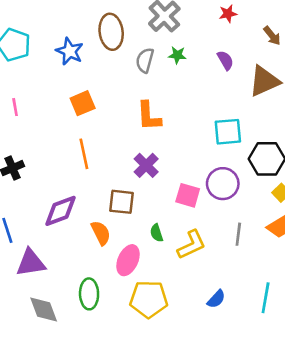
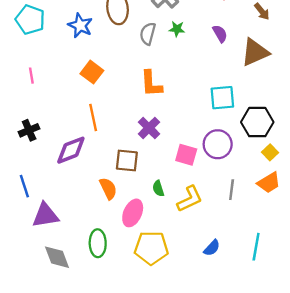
orange square: (83, 103) -> (92, 72), turned -30
purple diamond: (61, 211) -> (71, 150), moved

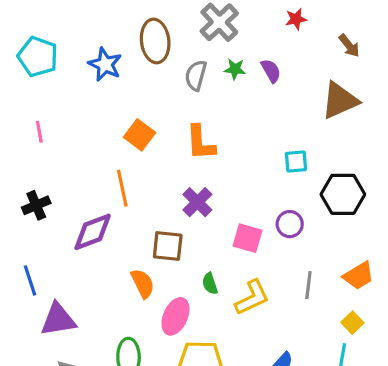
purple semicircle: (220, 34) -> (271, 71), moved
orange square: (92, 72) -> (139, 135), moved
cyan square: (222, 98) -> (296, 161), size x0.7
purple circle: (218, 144) -> (290, 224), size x0.7
yellow square: (270, 152) -> (352, 323), moved

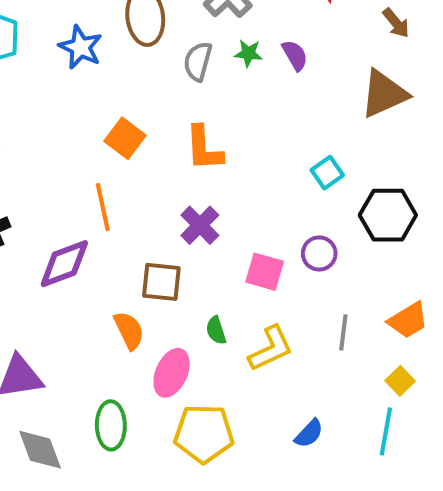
cyan square: (296, 161) -> (327, 173), turned -30

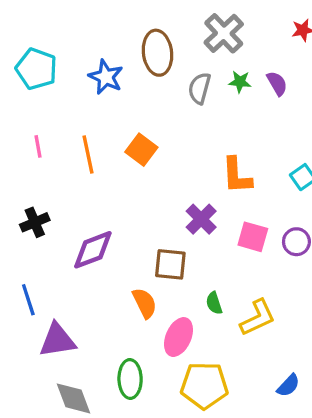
orange L-shape: (204, 148) -> (237, 175), moved
orange line: (103, 207) -> (88, 154), moved
pink square: (265, 272) -> (253, 237), moved

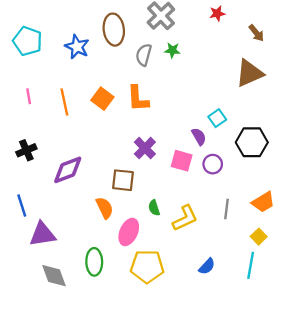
purple semicircle: (277, 83) -> (199, 137), moved
orange L-shape: (237, 175) -> (138, 99), moved

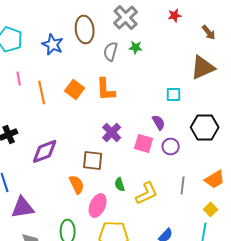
pink line: (29, 96) -> (19, 78), moved
cyan square: (217, 118) -> (174, 94), moved, turned 35

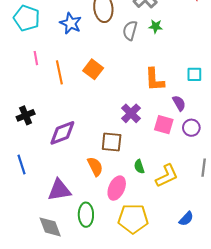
orange L-shape: (106, 89) -> (155, 80), moved
purple triangle: (23, 207) -> (59, 190), moved

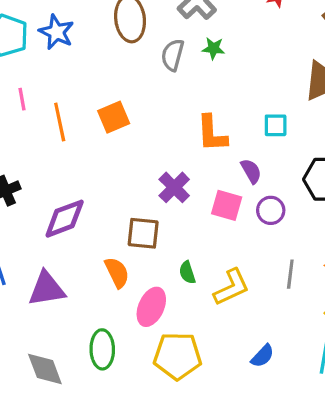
blue star: (71, 23) -> (56, 32), moved
orange square: (93, 69) -> (114, 117), turned 30
purple triangle: (59, 190) -> (47, 289), moved

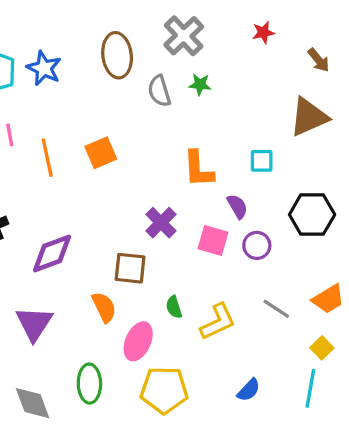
gray semicircle: (173, 55) -> (159, 91), turned -32
gray line: (290, 274) -> (276, 309), turned -64
purple triangle: (47, 289) -> (34, 323), turned -48

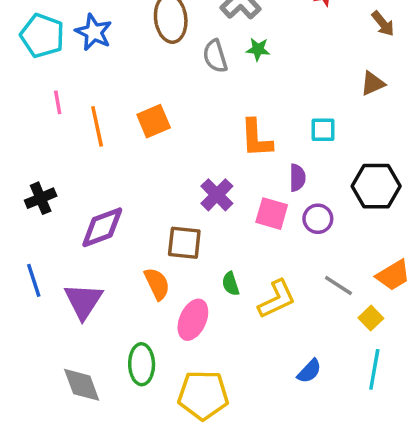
brown triangle: (309, 117) -> (373, 84), size x0.6
purple semicircle: (237, 206) -> (297, 178), turned 30
yellow square: (322, 348) -> (371, 318), moved
yellow pentagon: (164, 390) -> (203, 395), moved

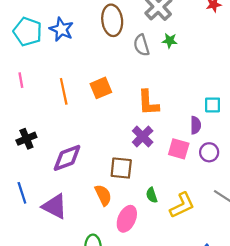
pink line: (58, 102) -> (21, 80), moved
cyan square: (323, 130) -> (213, 105), moved
orange L-shape: (256, 138) -> (148, 103), moved
purple triangle: (83, 301) -> (55, 206), turned -36

